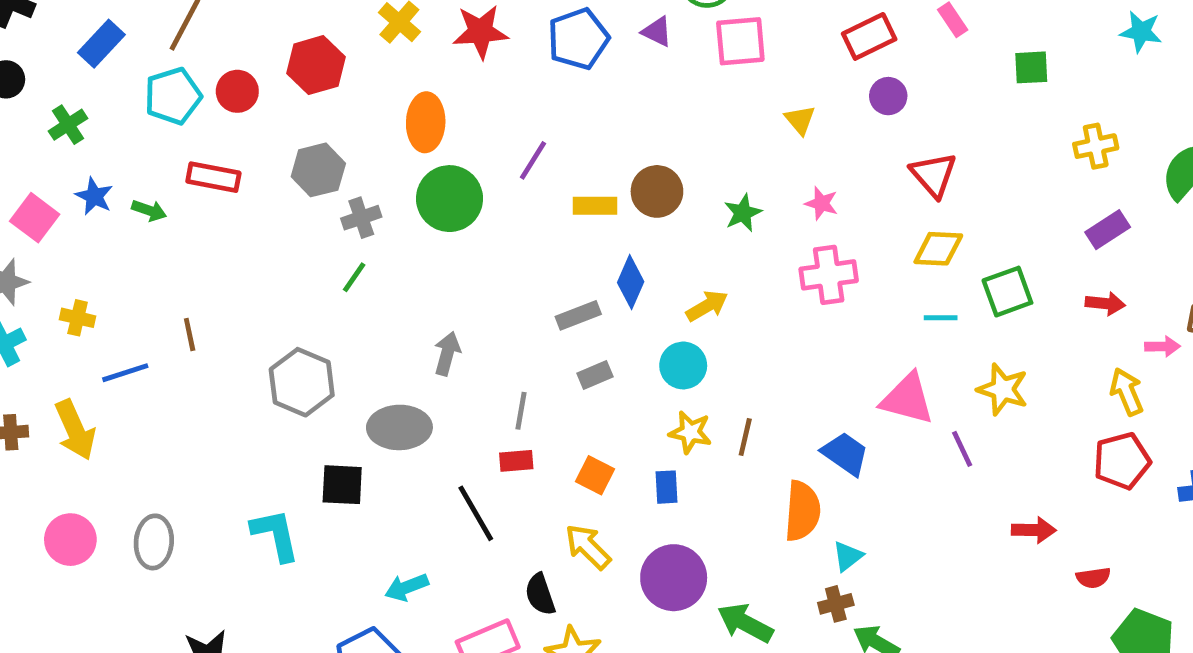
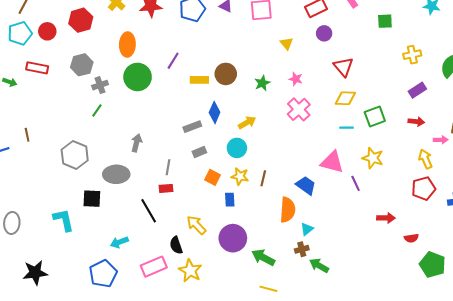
pink cross: (829, 275) -> (299, 109), turned -35
orange square: (595, 475) -> (213, 177), moved

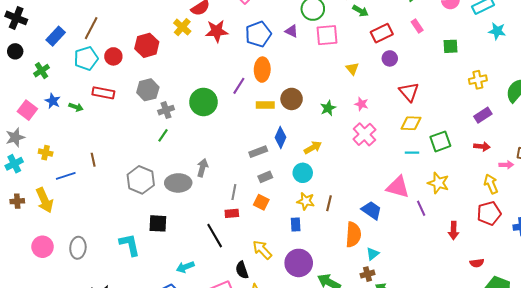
orange ellipse: (127, 45) -> (262, 70), moved
gray ellipse: (116, 174) -> (178, 183), moved
orange square: (213, 177) -> (261, 202), moved
red arrow: (386, 218) -> (454, 231), moved, turned 90

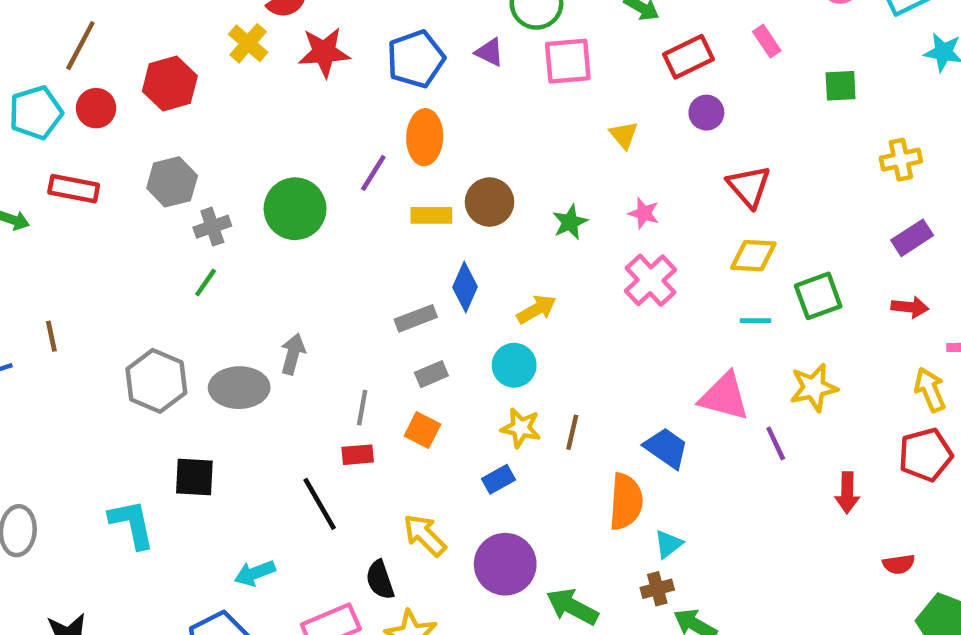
brown line: (91, 28) -> (80, 46), moved
yellow star: (438, 183) -> (814, 388), turned -30
blue rectangle: (296, 224) -> (498, 479), turned 64

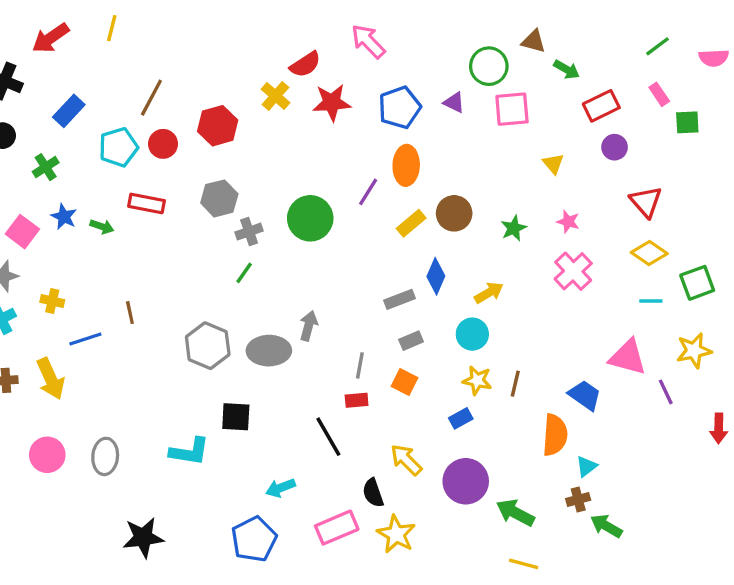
green square: (841, 86) -> (687, 122), moved
yellow rectangle: (431, 215) -> (411, 223), turned -40
yellow diamond: (753, 256) -> (649, 253), turned 32
cyan L-shape: (132, 524) -> (189, 451), turned 111

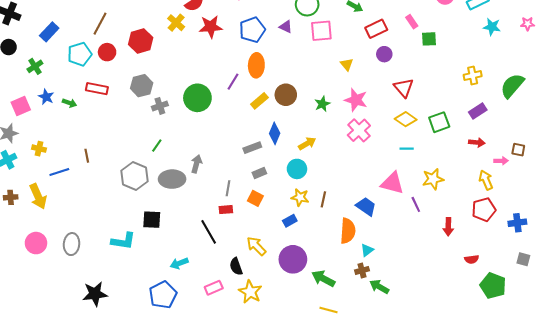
pink star: (568, 222) -> (356, 100), size x1.6
pink square: (22, 232) -> (21, 106), turned 30
green line: (244, 273) -> (157, 146), moved
green square: (697, 283) -> (439, 122), moved
pink rectangle: (337, 528) -> (214, 288), size x0.7

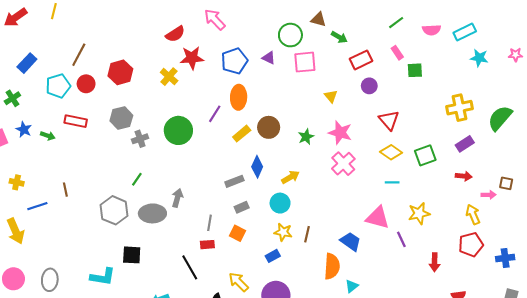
yellow cross: (176, 23) -> (169, 77), moved
yellow cross: (473, 75) -> (459, 108), size x1.4

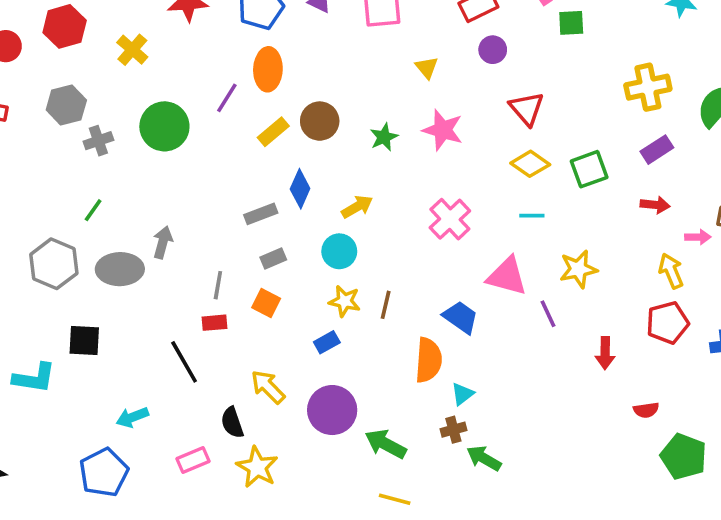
yellow cross: (169, 77) -> (132, 50), moved
pink cross: (343, 164) -> (450, 219), moved

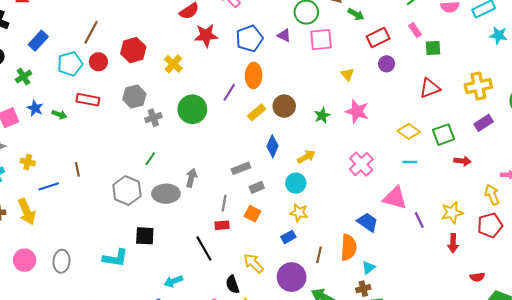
red triangle: (527, 109) -> (430, 88), moved, turned 50
red arrow: (655, 205) -> (463, 161), moved
gray rectangle: (261, 214) -> (241, 168), moved
yellow star: (578, 269) -> (452, 213), moved
brown line: (386, 305) -> (319, 255), moved

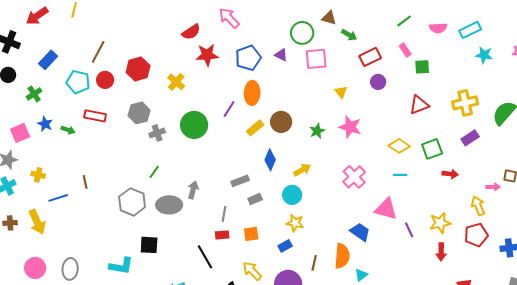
cyan pentagon: (70, 64) -> (78, 82), turned 30
orange square: (253, 214) -> (251, 234), moved, turned -35

